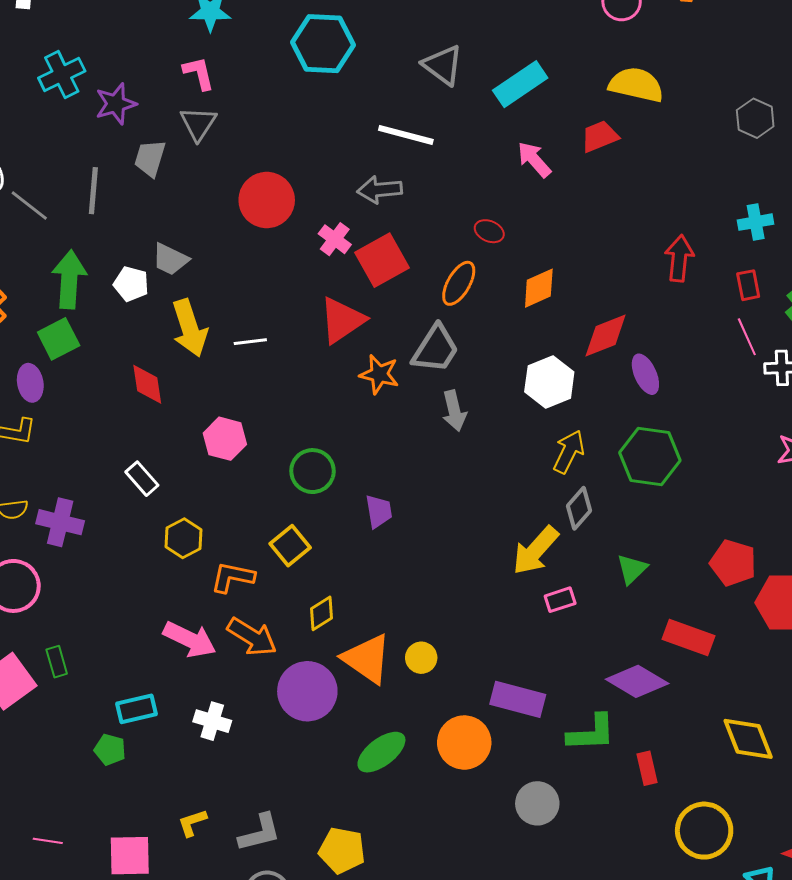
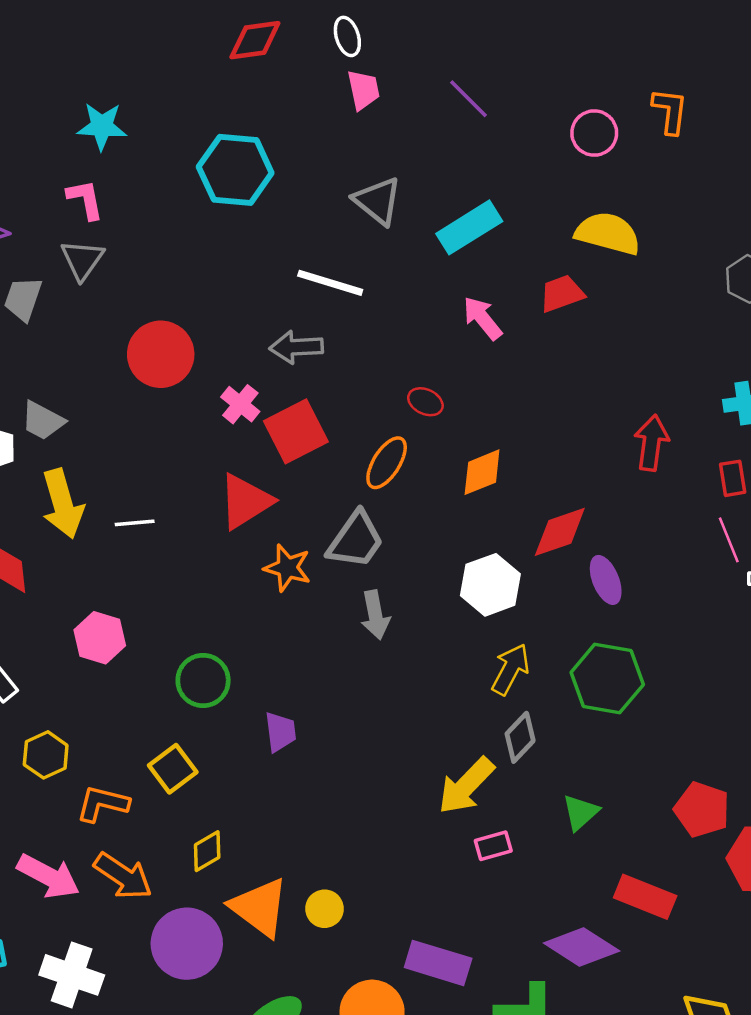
white cross: (212, 721) -> (72, 975), size x1.4

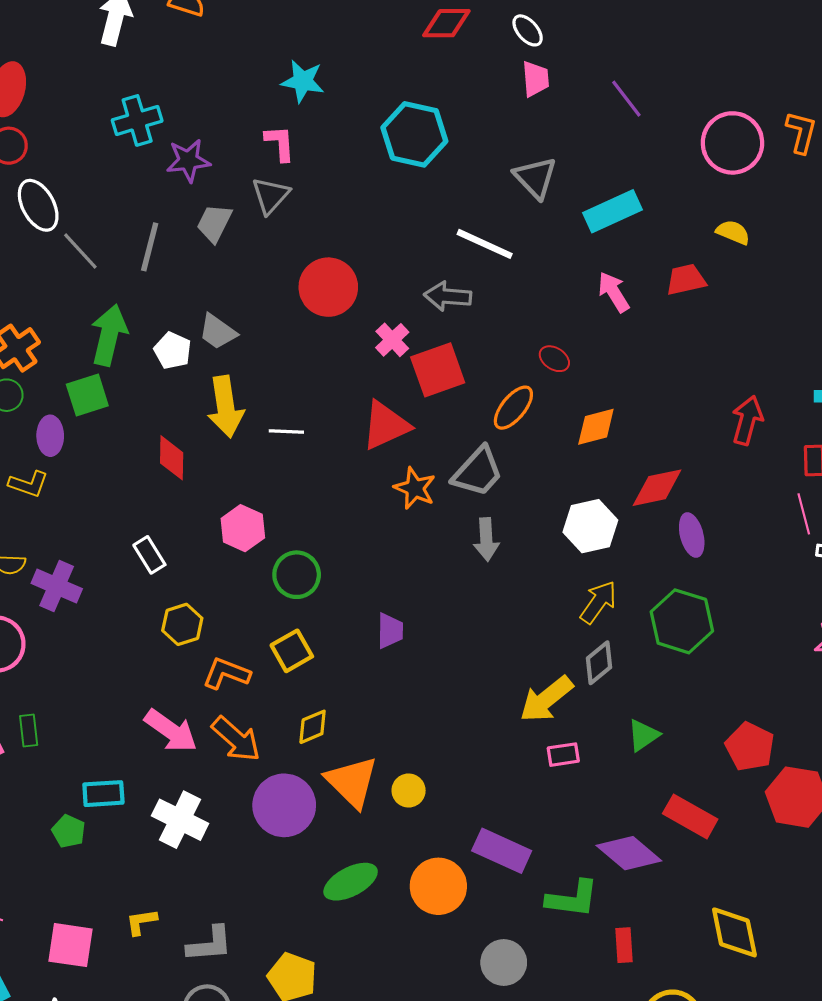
white ellipse: (347, 36) -> (528, 30), turned -32
pink circle: (594, 133) -> (732, 143), size x1.5
yellow semicircle: (608, 233) -> (733, 232), size x0.6
green circle: (203, 680) -> (297, 575), moved

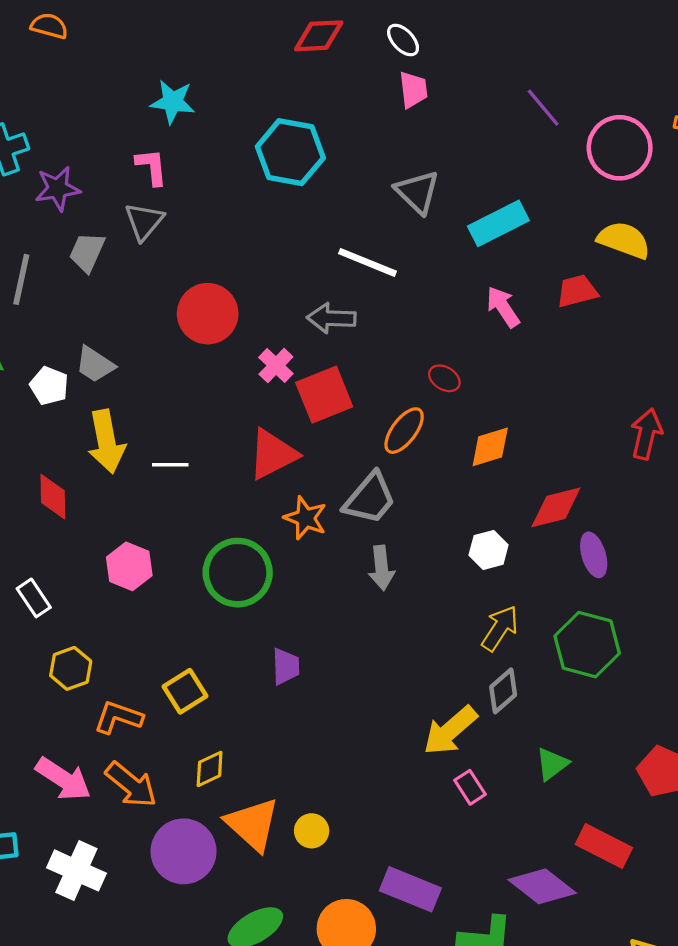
purple line: (626, 99) -> (543, 108), moved
yellow semicircle: (733, 232) -> (624, 240), size x1.5
white hexagon: (590, 526) -> (489, 550), size x0.7
green circle: (297, 575) -> (238, 573), moved, size x1.4
pink rectangle: (563, 755) -> (470, 787), turned 68

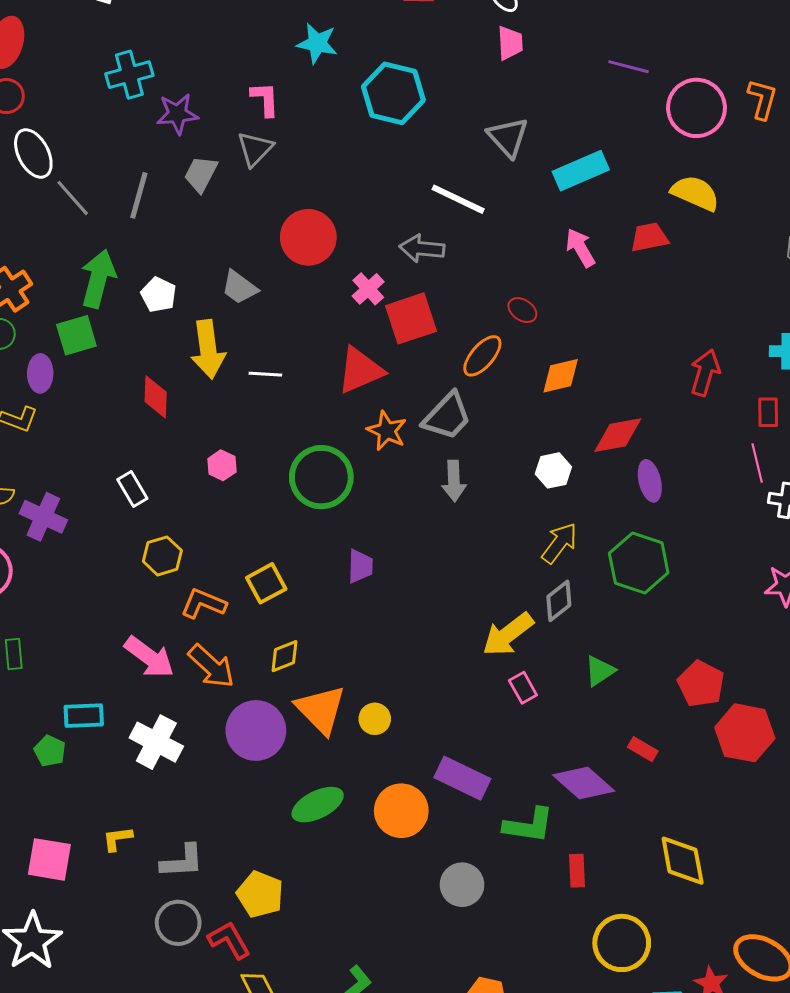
cyan star: (173, 102) -> (317, 43), moved
purple line: (543, 108) -> (628, 67), turned -39
gray trapezoid: (95, 364) -> (239, 287), moved
pink hexagon: (129, 566) -> (222, 465), size x0.7
red rectangle: (604, 846) -> (643, 749), size x0.6

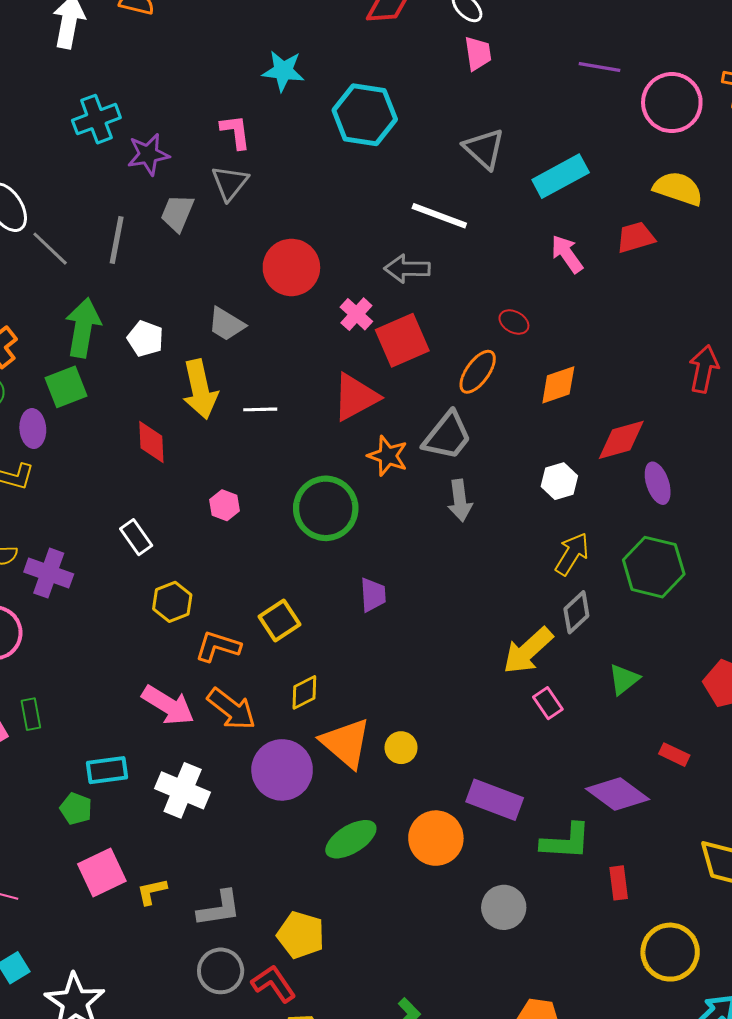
pink square: (49, 859) -> (102, 872), moved, turned -30

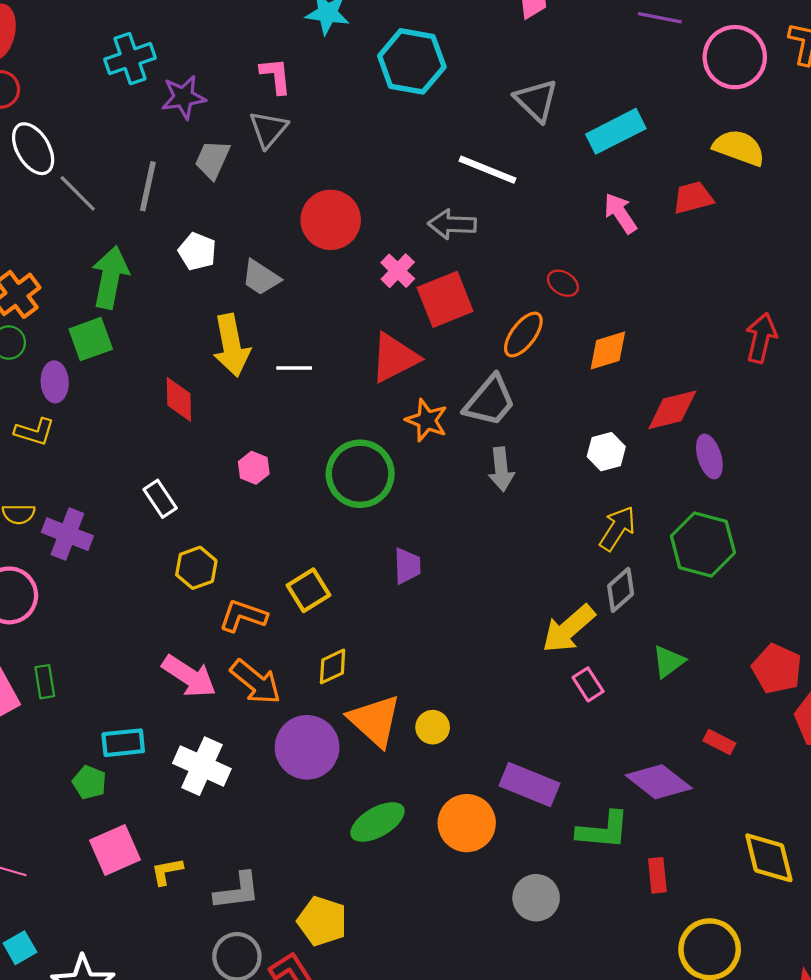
white pentagon: (145, 339) -> (197, 252), moved

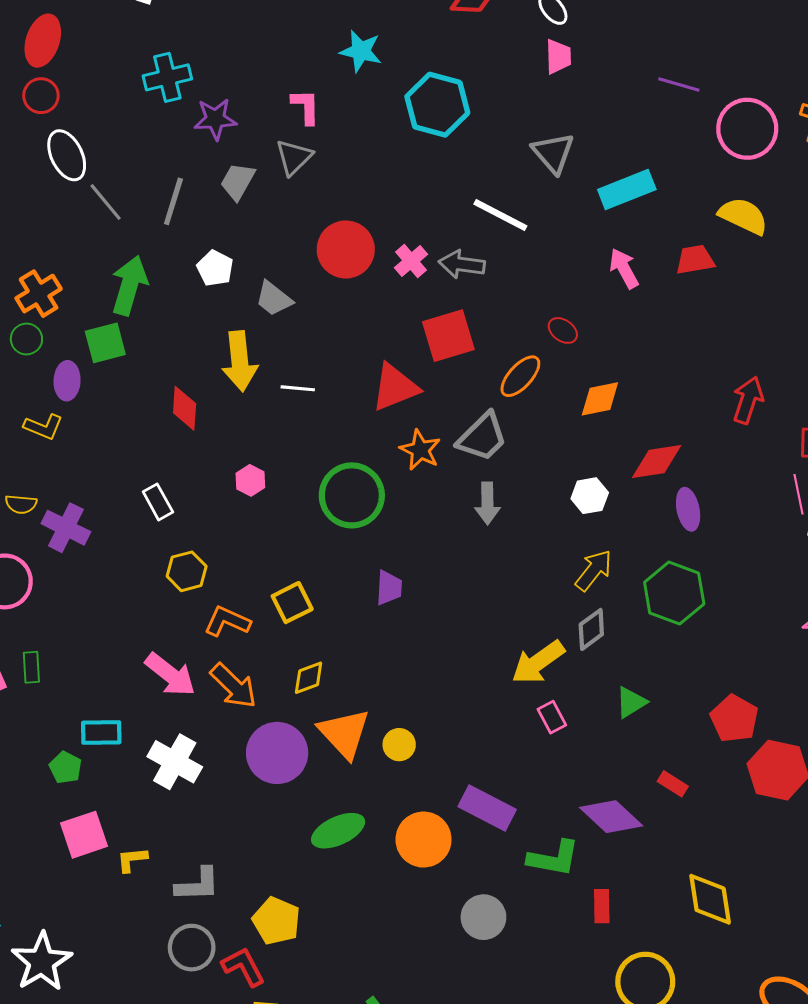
pink cross: (398, 271) -> (411, 261), moved

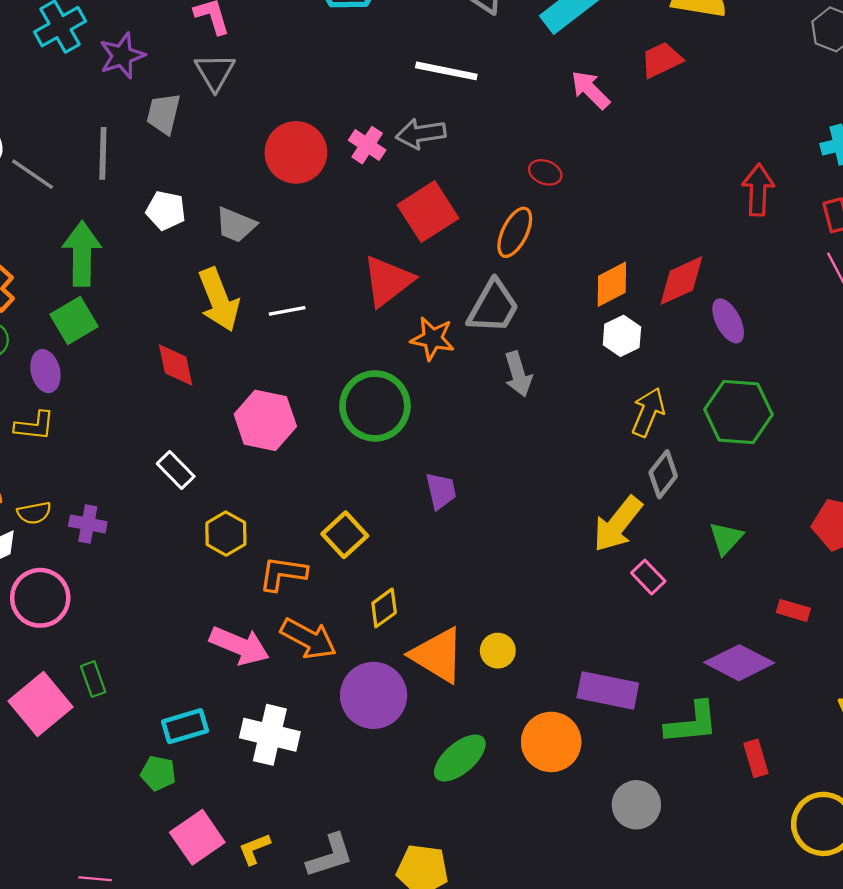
orange diamond: (600, 399) -> (612, 284), moved
pink hexagon: (250, 480) -> (265, 420), size x1.8
purple cross: (66, 528) -> (88, 524), size x0.7

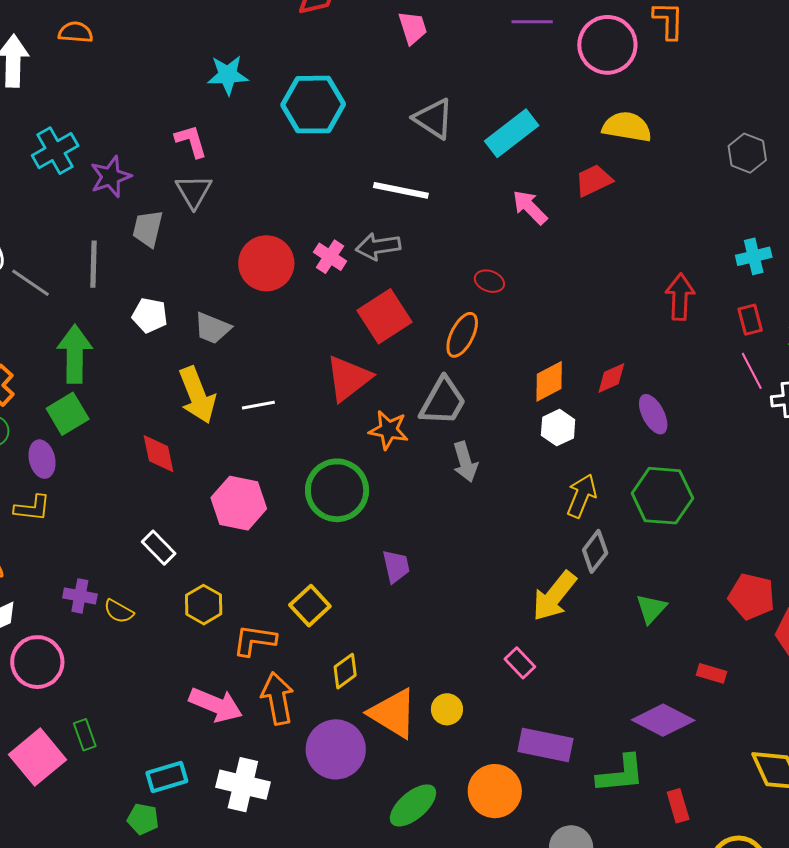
red diamond: (681, 281) -> (611, 378), size x0.7
yellow semicircle: (34, 513) -> (119, 611), moved, turned 40
pink rectangle: (648, 577) -> (520, 663), moved
orange arrow: (308, 639) -> (277, 699), turned -129

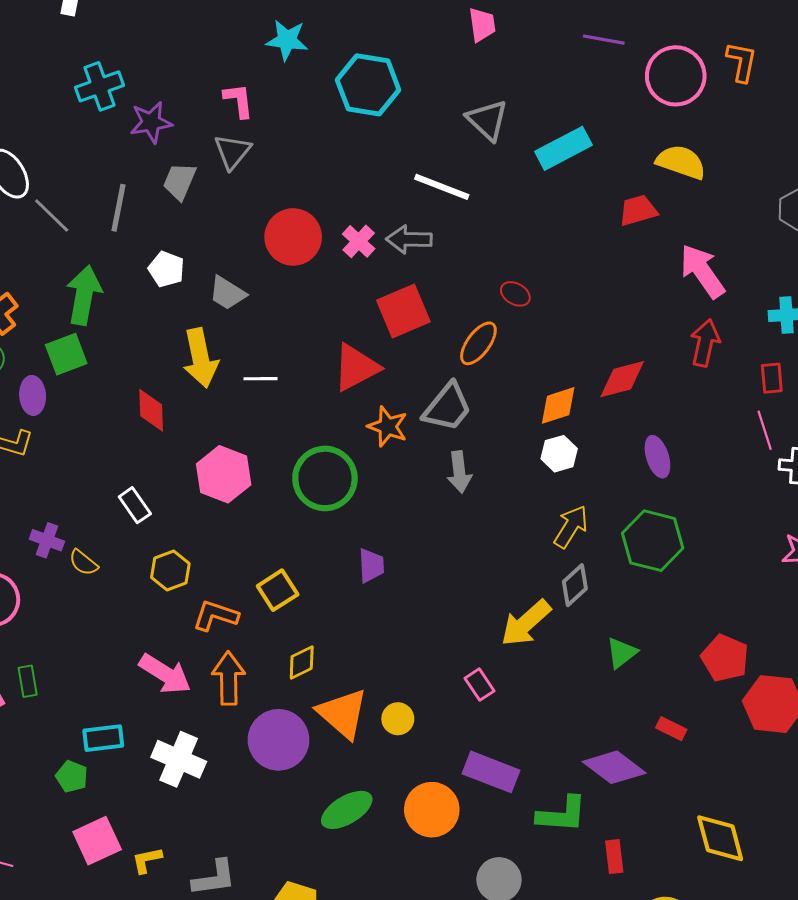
pink arrow: (530, 207) -> (702, 271), moved, size x1.4
red diamond: (611, 378) -> (622, 379), moved, size x1.4

